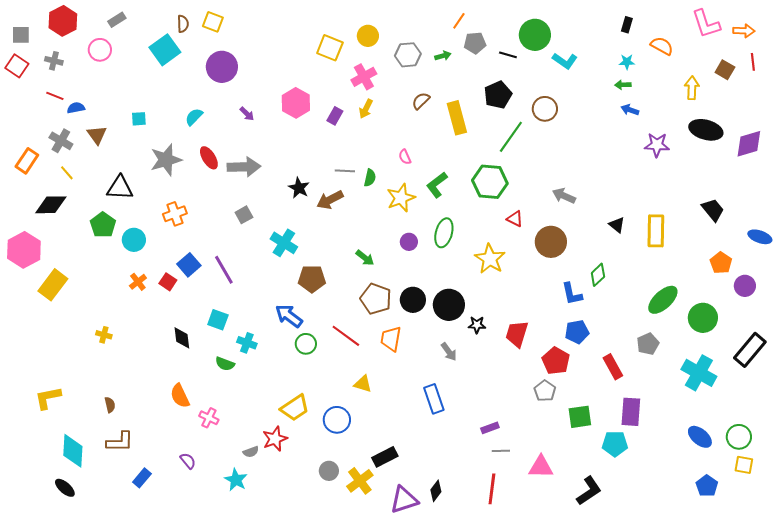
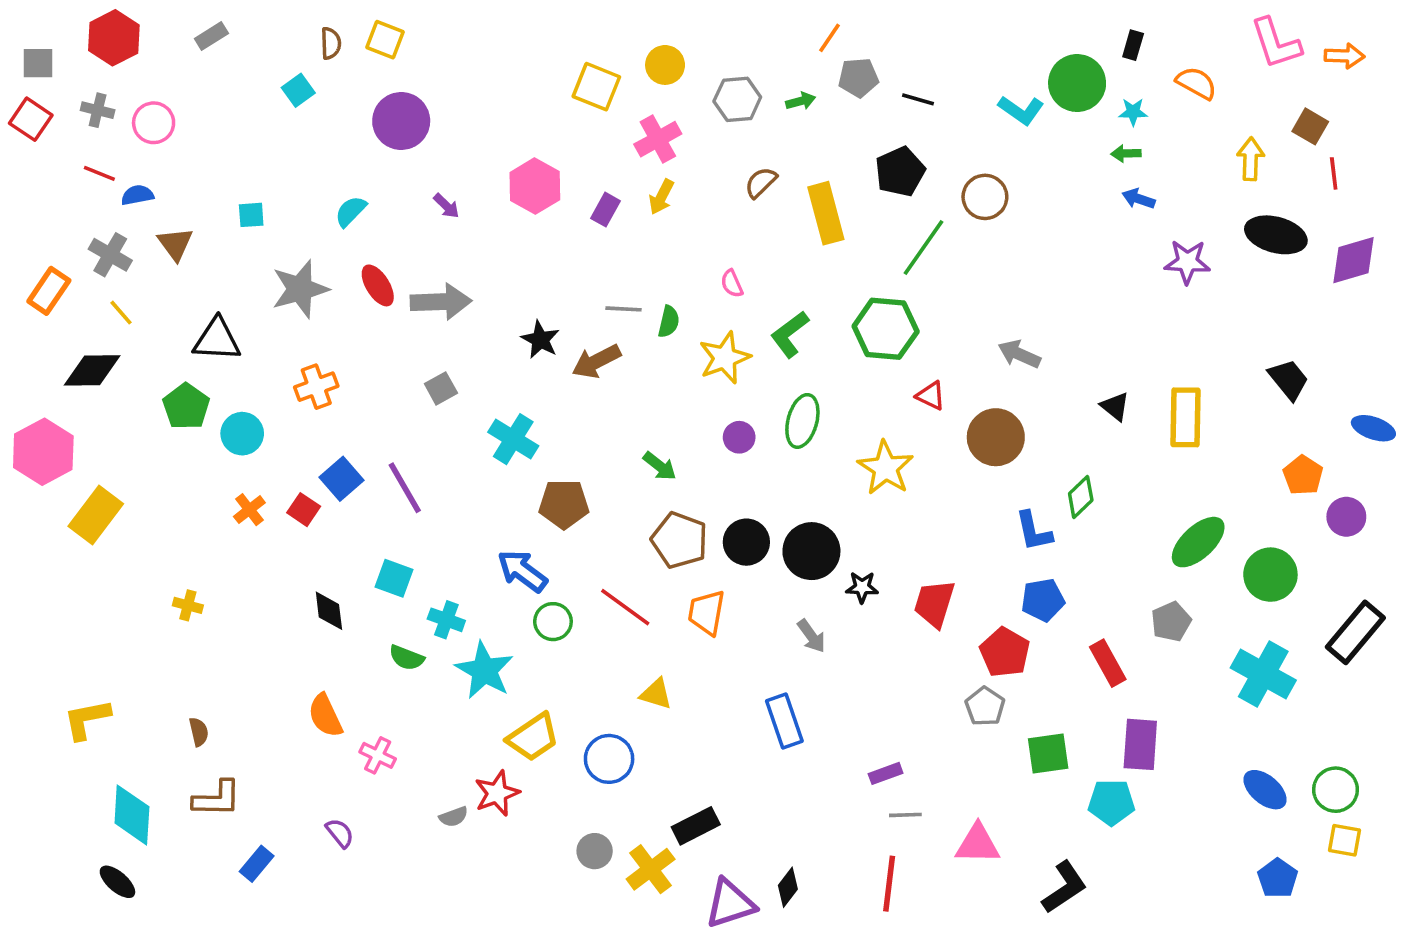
green circle: (535, 35) -> (1077, 83), moved
pink circle: (100, 50) -> (154, 123), moved
cyan square: (165, 50) -> (298, 90), size x0.6
red line: (753, 62) -> (1334, 173), moved
cyan star: (236, 480) -> (484, 670), moved, size x1.4

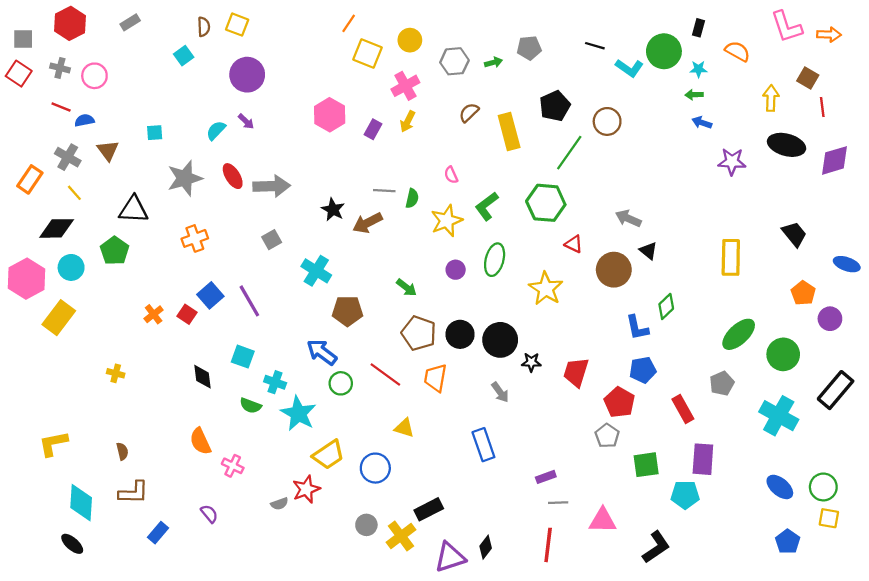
orange line: (829, 38) -> (349, 23), moved
black line: (918, 99) -> (595, 46), moved
purple arrow: (446, 206) -> (246, 121), moved
black triangle: (1115, 407) -> (648, 251), moved
cyan circle: (242, 434) -> (71, 267), moved

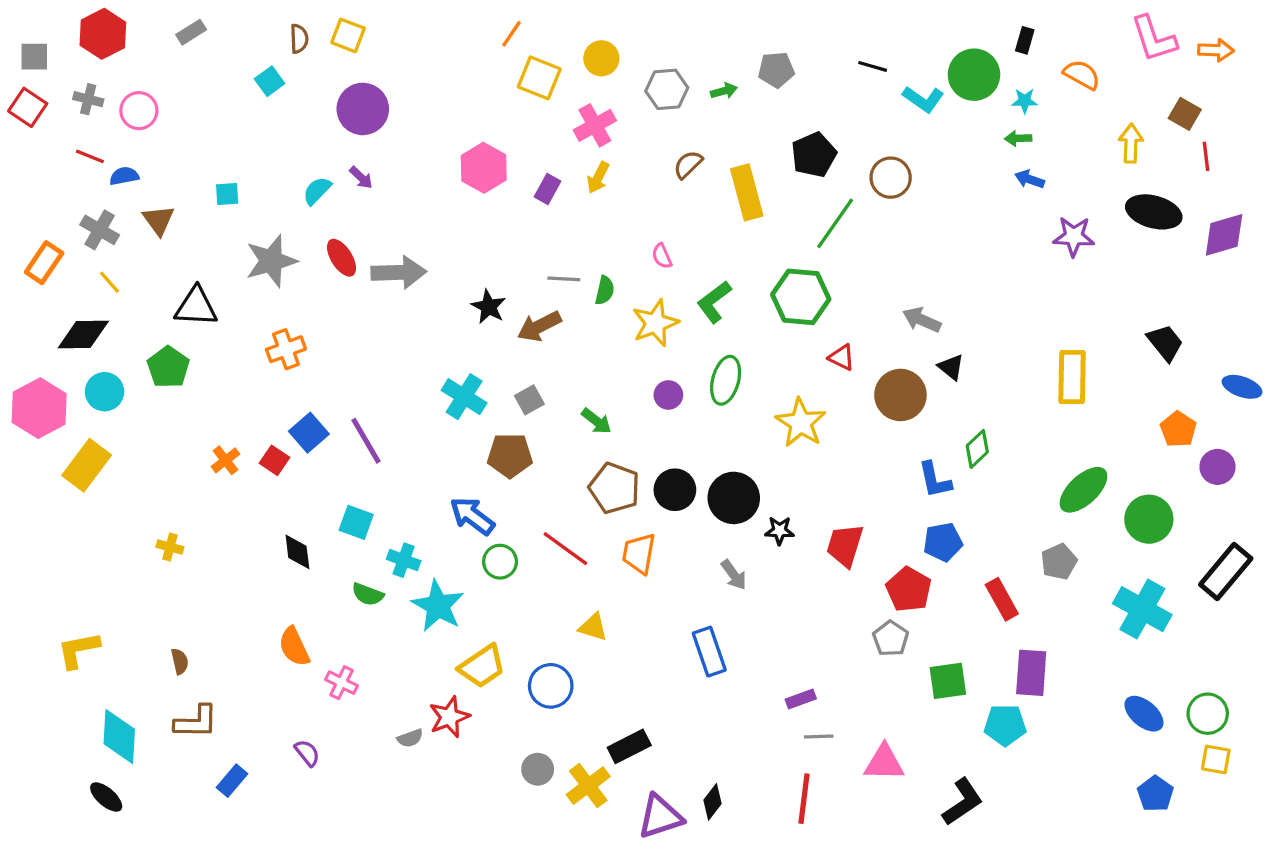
gray square: (272, 240) -> (529, 400), moved

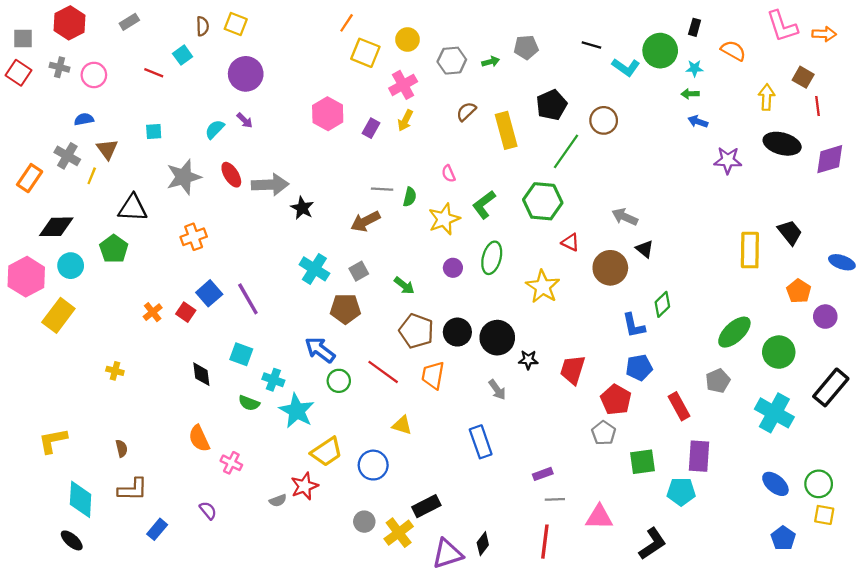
red line: (90, 156) -> (154, 73), moved
yellow line: (109, 282) -> (92, 176), moved, turned 63
black star: (489, 307) -> (302, 208), moved
yellow rectangle: (1072, 377) -> (750, 250), moved

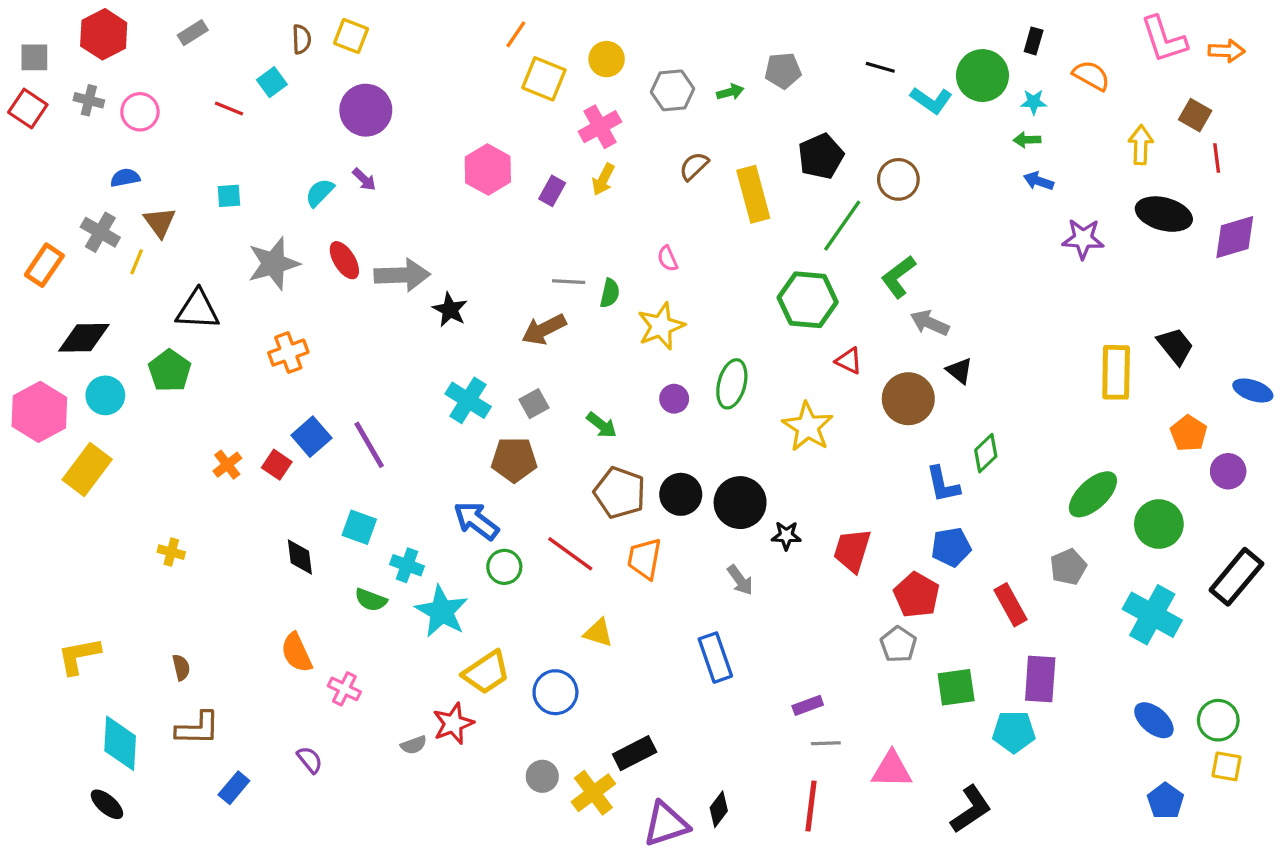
green L-shape: (484, 205) -> (898, 277), moved

